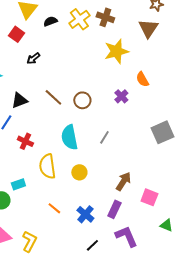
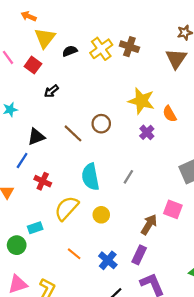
yellow star: (116, 51) -> (141, 101), moved, turned 30
brown circle: (82, 100) -> (101, 124), moved
yellow semicircle: (47, 166) -> (67, 208), turned 50
pink square: (149, 197) -> (173, 209), moved

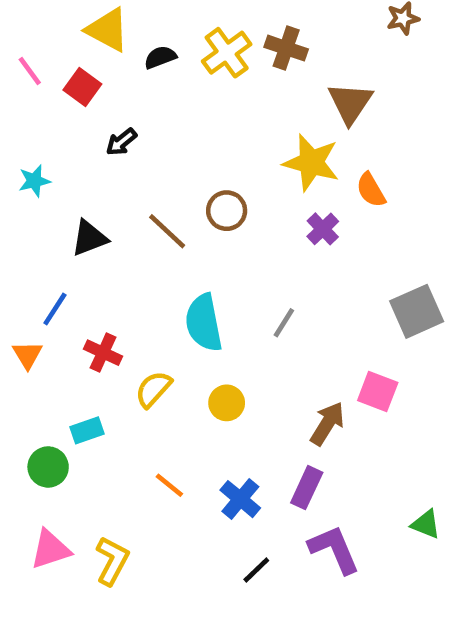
yellow triangle: (45, 38) -> (108, 30), turned -40
brown triangle: (176, 59) -> (350, 103), moved
blue line: (22, 161) -> (55, 309), moved
red cross: (43, 181) -> (103, 353), moved
yellow semicircle: (67, 208) -> (153, 389), size x0.7

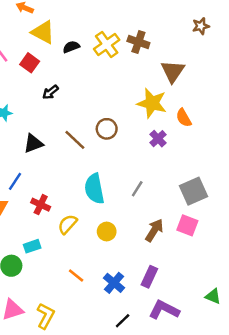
gray square: (417, 311) -> (193, 191), moved
brown arrow: (327, 423) -> (154, 230), moved
purple L-shape: (334, 549) -> (164, 310), turned -40

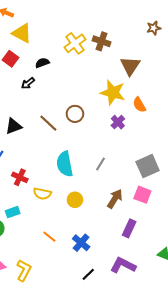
black semicircle: (71, 47) -> (42, 63), moved
yellow semicircle: (68, 224) -> (42, 194), turned -120
purple rectangle: (149, 277) -> (129, 228), moved

